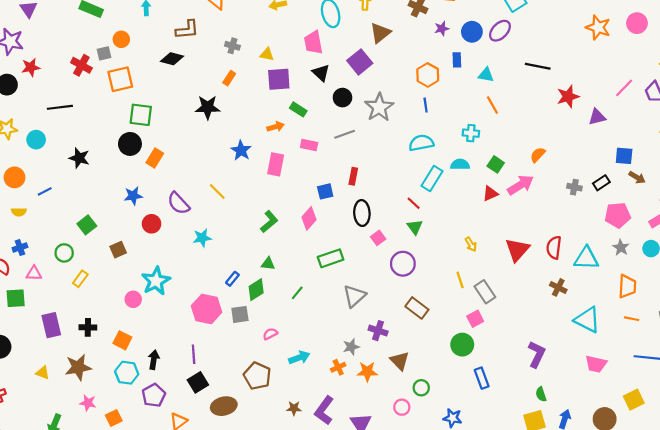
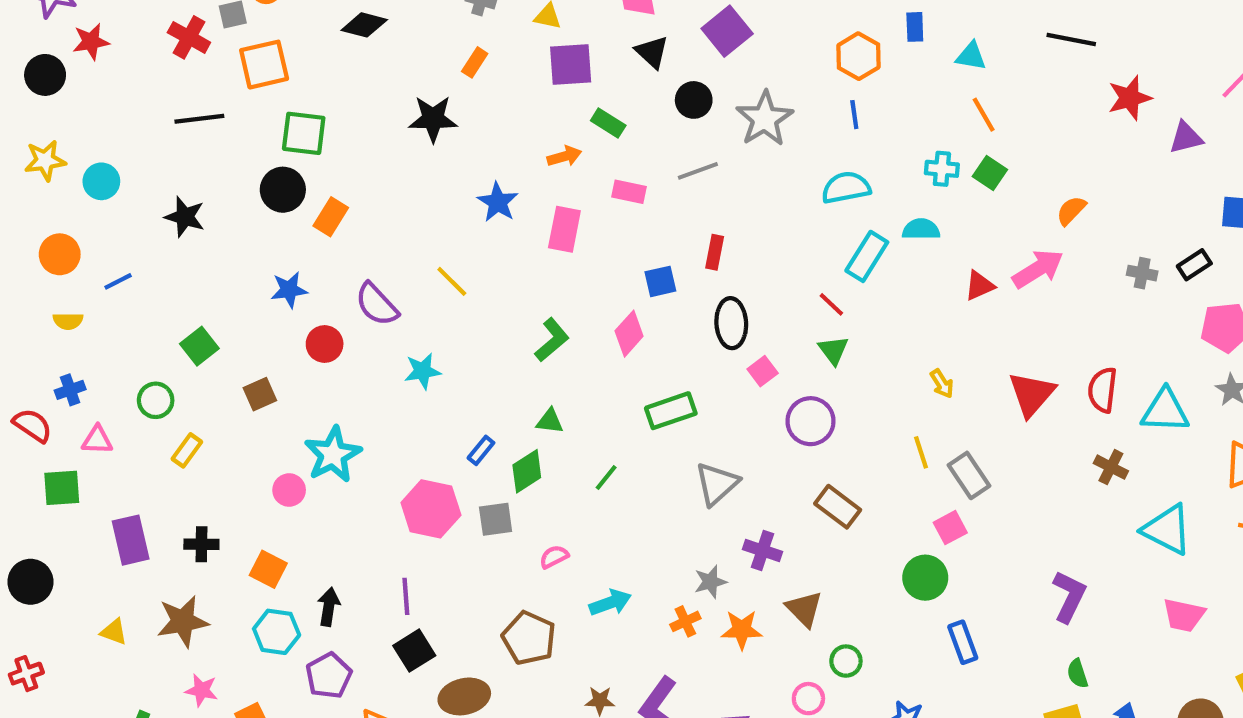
black line: (60, 107) -> (199, 119), moved
green square: (496, 164) -> (990, 173), moved

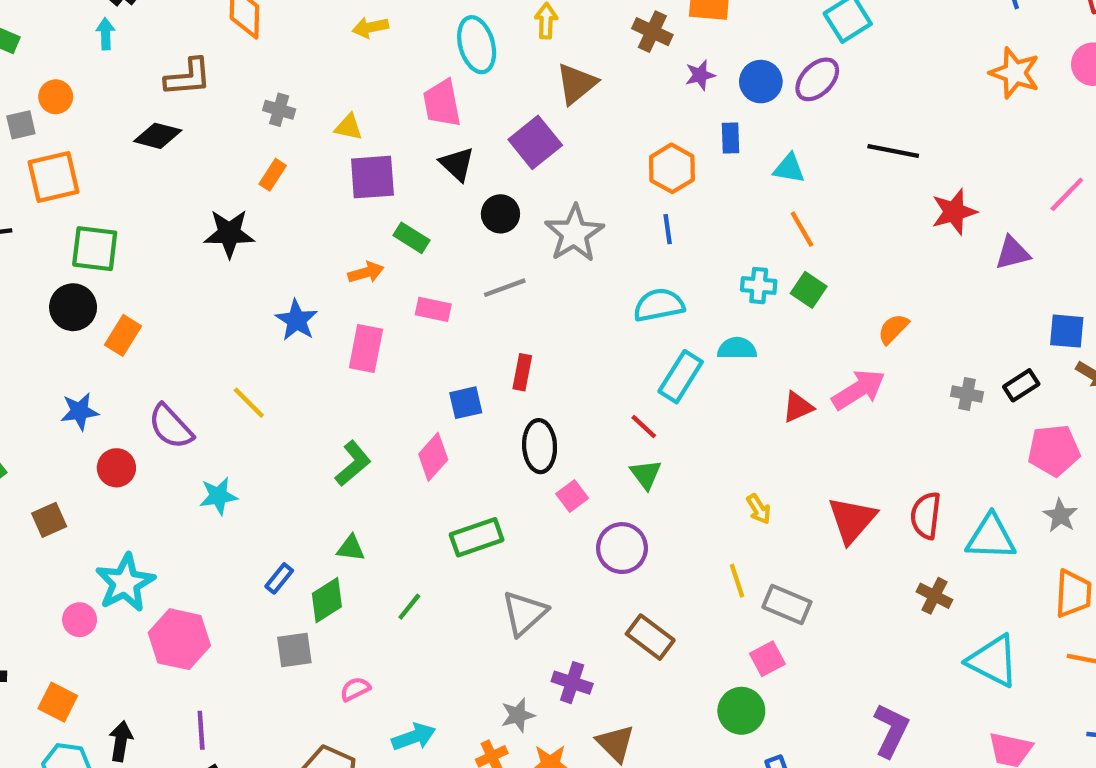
gray rectangle: (969, 475) -> (787, 604), turned -33
pink hexagon: (431, 509) -> (179, 639), moved

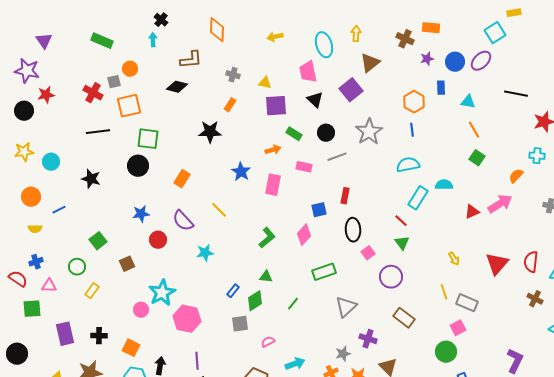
black circle: (500, 214) -> (326, 133), moved
cyan cross: (759, 286) -> (537, 156), moved
orange rectangle: (123, 335) -> (182, 179), moved

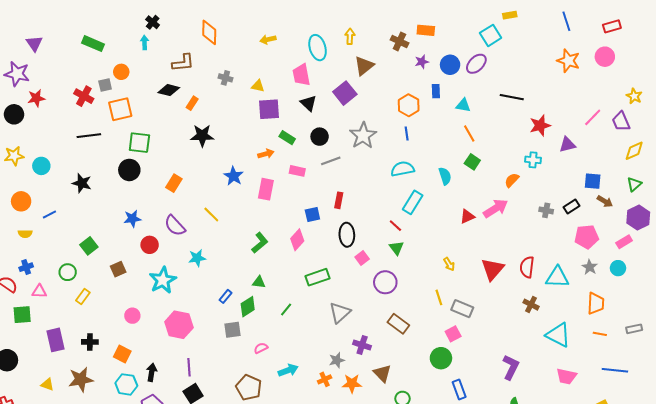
orange rectangle: (230, 105) -> (192, 103), moved
cyan semicircle: (444, 185) -> (445, 176), moved, turned 72
cyan star: (162, 293) -> (163, 280), moved

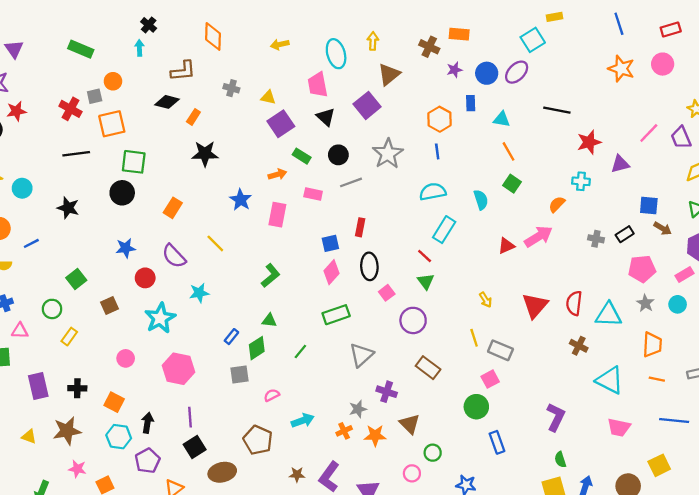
purple square: (269, 109) -> (281, 124), turned -30
pink diamond: (297, 240) -> (331, 272), moved

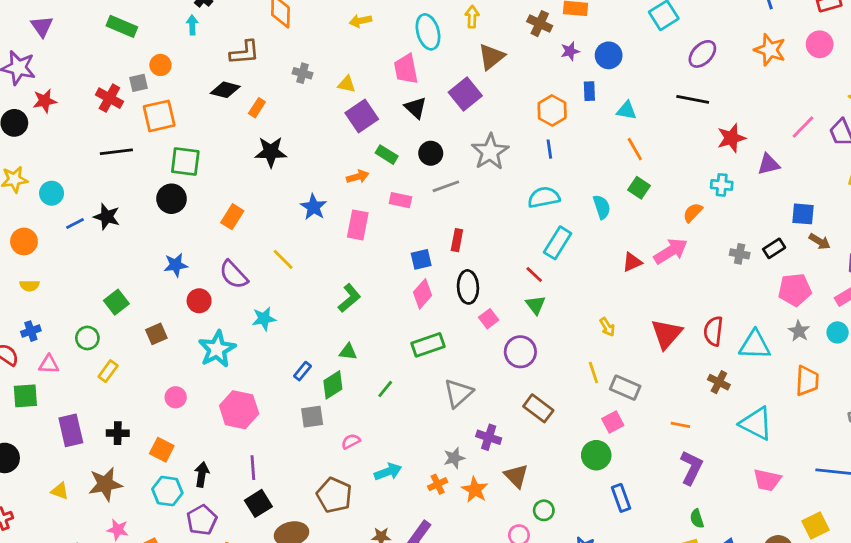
purple ellipse: (517, 72) -> (702, 54), moved
blue line: (31, 243) -> (75, 224), moved
orange line: (657, 379) -> (680, 425), moved
orange star: (375, 435) -> (475, 490), turned 30

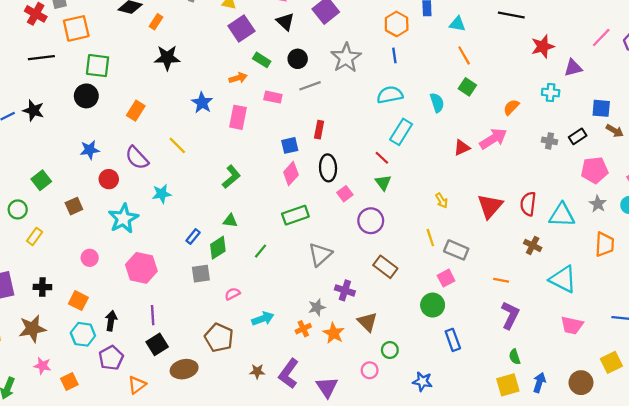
cyan cross: (722, 185) -> (551, 93), moved

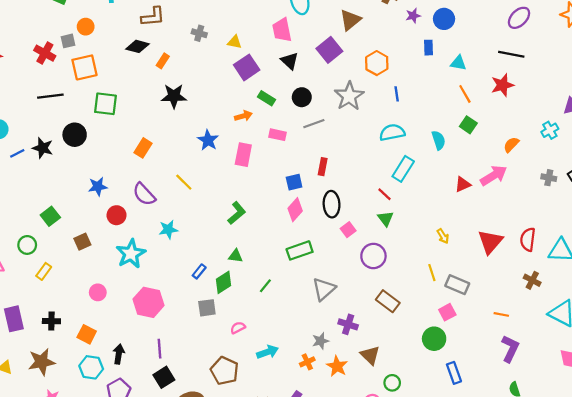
orange hexagon: (397, 24) -> (377, 63), moved
red star: (543, 46) -> (502, 85), moved
cyan cross: (551, 93) -> (550, 130), turned -35
black circle: (86, 96) -> (75, 135), moved

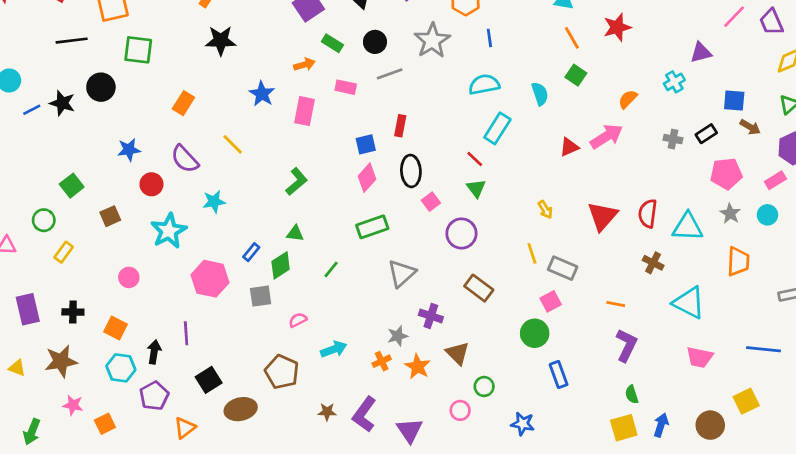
pink hexagon: (148, 302) -> (210, 279), moved
purple line: (160, 349) -> (186, 333), moved

